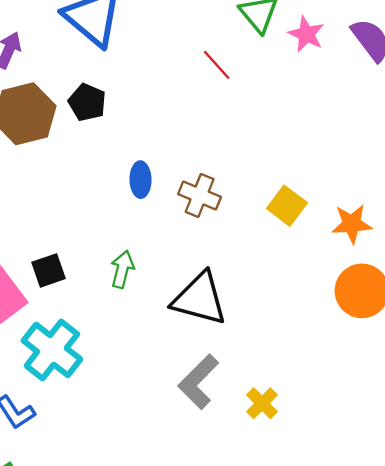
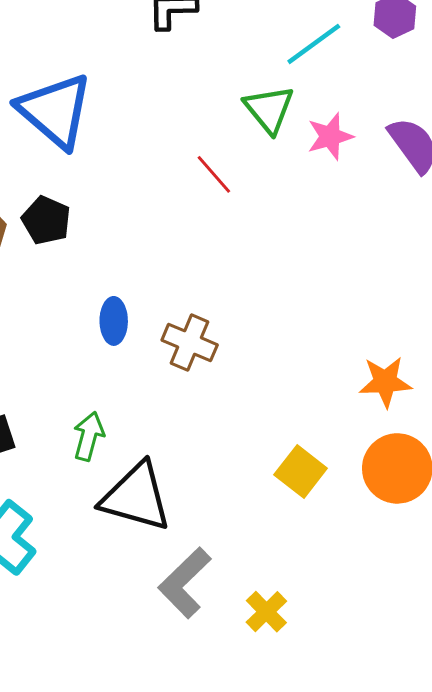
pink star: (306, 34) -> (330, 136), turned 30
yellow square: (287, 206) -> (301, 471), moved
black triangle: (200, 299) -> (136, 497), moved

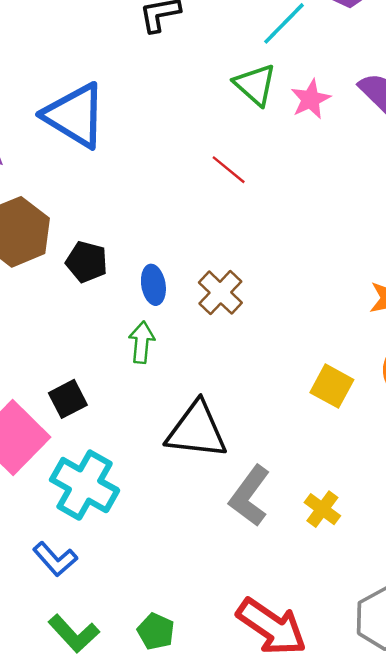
red line: (214, 174) -> (229, 170), moved
black pentagon: (46, 220) -> (87, 262), moved
brown cross: (190, 342) -> (220, 293), turned 30
green arrow: (89, 436) -> (142, 342), moved

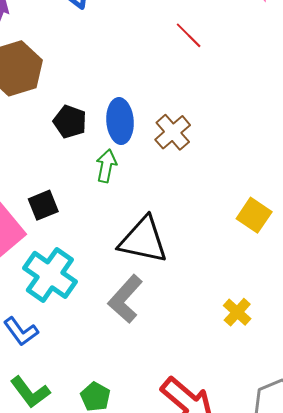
black pentagon: (87, 262) -> (70, 122), moved
blue ellipse: (153, 285) -> (120, 121), size x1.4
gray L-shape: (250, 496) -> (125, 299), moved

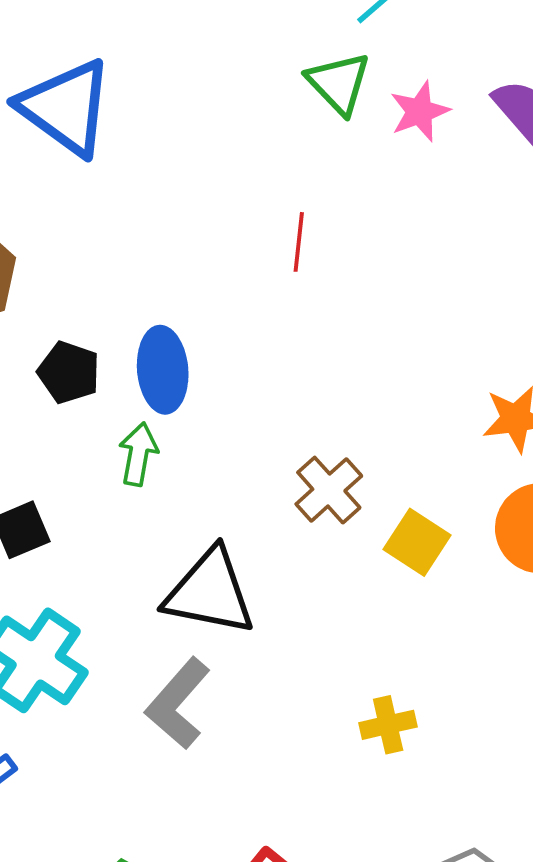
red line: (189, 35) -> (299, 242), moved, turned 52
brown cross: (173, 132) -> (329, 490), moved
yellow cross: (237, 312) -> (388, 725), turned 36

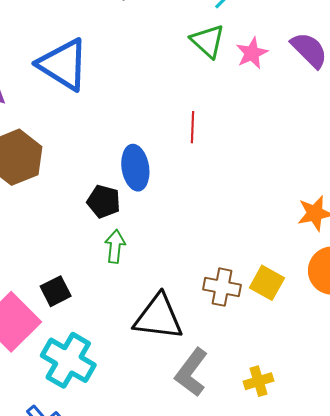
blue ellipse: (163, 370) -> (135, 168), moved
black pentagon: (69, 372) -> (104, 201), moved
brown cross: (329, 490) -> (222, 287), moved, turned -33
gray L-shape: (178, 703) -> (191, 372), moved

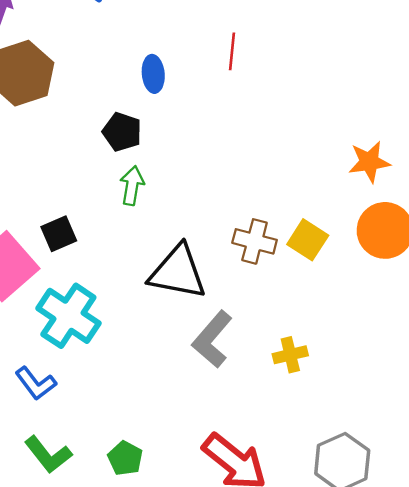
blue ellipse: (135, 168) -> (153, 74), moved, size x0.7

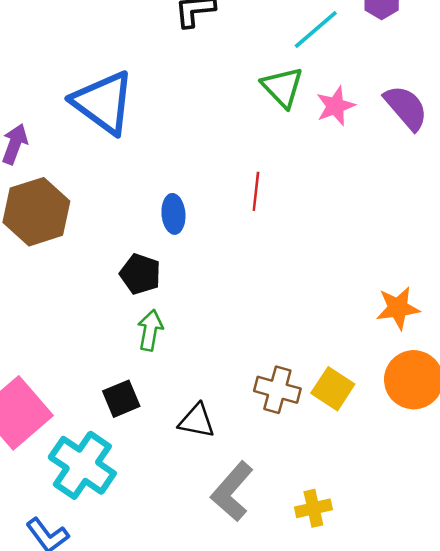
black square: (59, 234) -> (121, 399), moved
black triangle: (178, 272) -> (197, 421), size x0.6

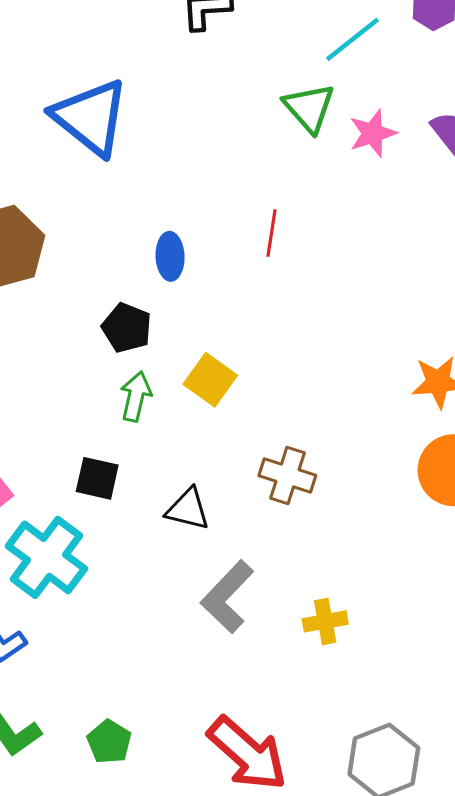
yellow square: (333, 389) -> (210, 380), moved
black square: (121, 399) -> (97, 478), turned 33

